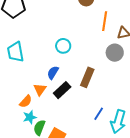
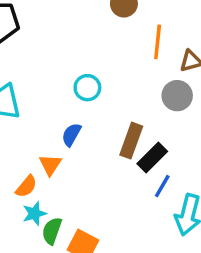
black rectangle: (62, 90) -> (152, 158), moved
blue line: (99, 114) -> (162, 186), moved

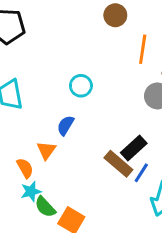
brown rectangle: (131, 141) -> (118, 164), moved, turned -72
orange semicircle: (26, 186) -> (25, 168), turned -72
green semicircle: (52, 231) -> (45, 207), turned -65

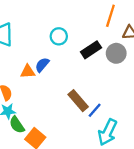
black rectangle: (134, 148) -> (91, 50), moved
orange triangle: (46, 150) -> (28, 72), moved, turned 42

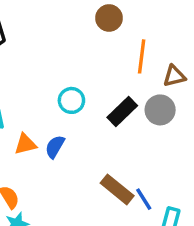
orange triangle: (28, 72) -> (25, 144), moved
blue line: (95, 110) -> (144, 199), turned -63

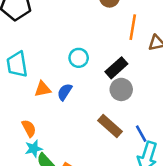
gray circle: (160, 110) -> (121, 89), moved
blue line: (144, 199) -> (141, 134), moved

